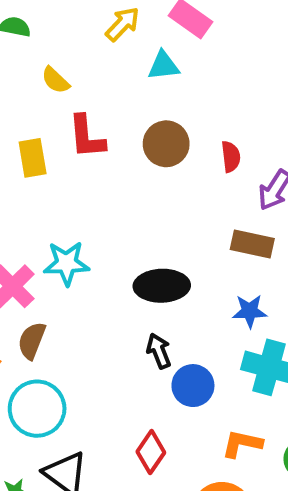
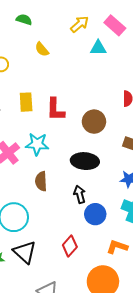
red L-shape: (87, 137) -> (55, 109), moved
brown circle: (166, 144) -> (94, 122), moved
yellow rectangle: (33, 158) -> (26, 102), moved
brown semicircle: (32, 341) -> (41, 181), moved, turned -30

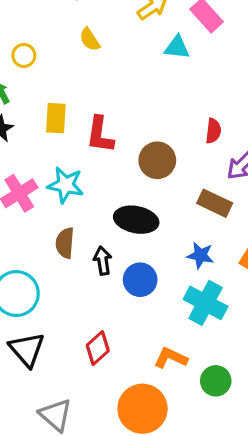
black arrow: (80, 194) -> (103, 261), moved
blue circle: (95, 214) -> (140, 280), moved

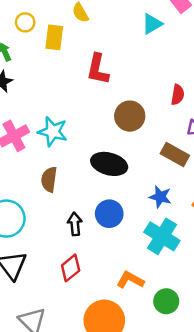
cyan triangle: (177, 47) -> (152, 24), turned -40
yellow rectangle: (56, 118) -> (54, 37), moved
red L-shape: (100, 135) -> (98, 69), moved
black arrow: (103, 261) -> (75, 224), moved

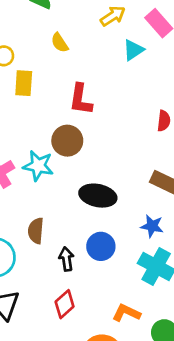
yellow rectangle: (54, 37) -> (24, 83), moved
brown circle: (130, 116) -> (67, 141), moved
brown semicircle: (49, 179) -> (36, 231), moved

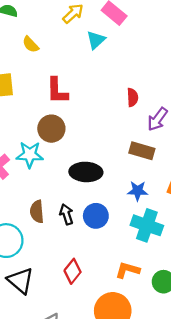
black arrow: (66, 259) -> (66, 214), moved

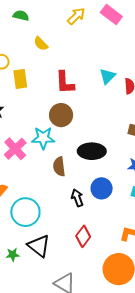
cyan triangle: (96, 40) -> (107, 76), moved
brown semicircle: (37, 212) -> (59, 167), moved
black arrow: (66, 214) -> (77, 198), moved

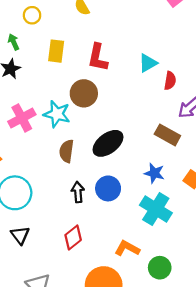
yellow rectangle: (20, 79) -> (56, 51), moved
black ellipse: (92, 151) -> (108, 143), turned -52
black triangle: (39, 246) -> (20, 235), size x0.7

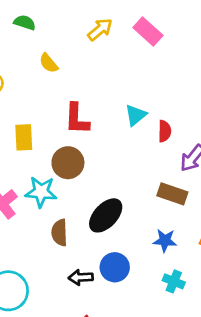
yellow rectangle: (56, 51) -> (24, 137), moved
black arrow: (78, 192) -> (81, 277), turned -78
cyan cross: (156, 209) -> (174, 281), size x0.6

